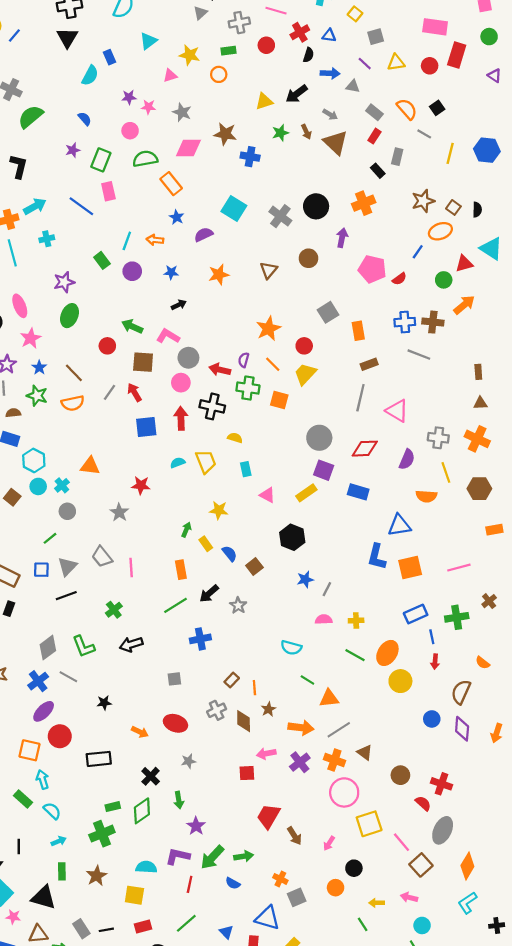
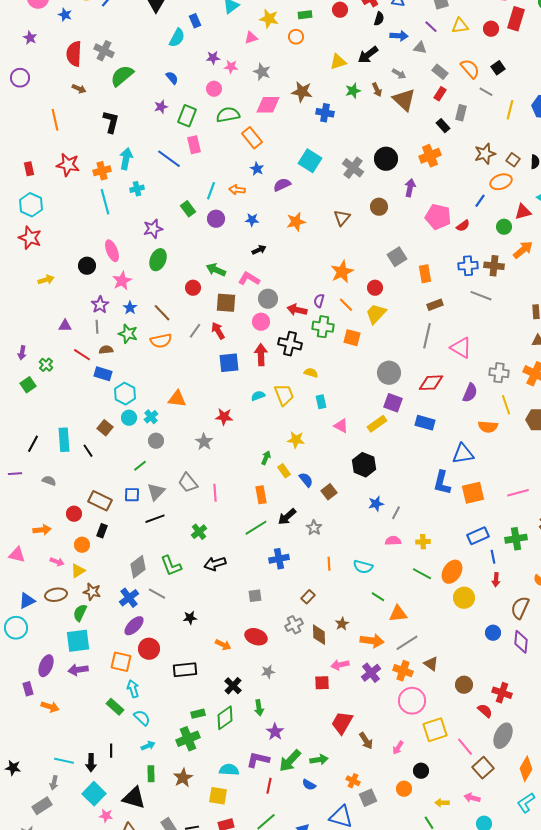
cyan arrow: (35, 206) -> (126, 159), turned -50
orange line: (254, 688) -> (329, 564), moved

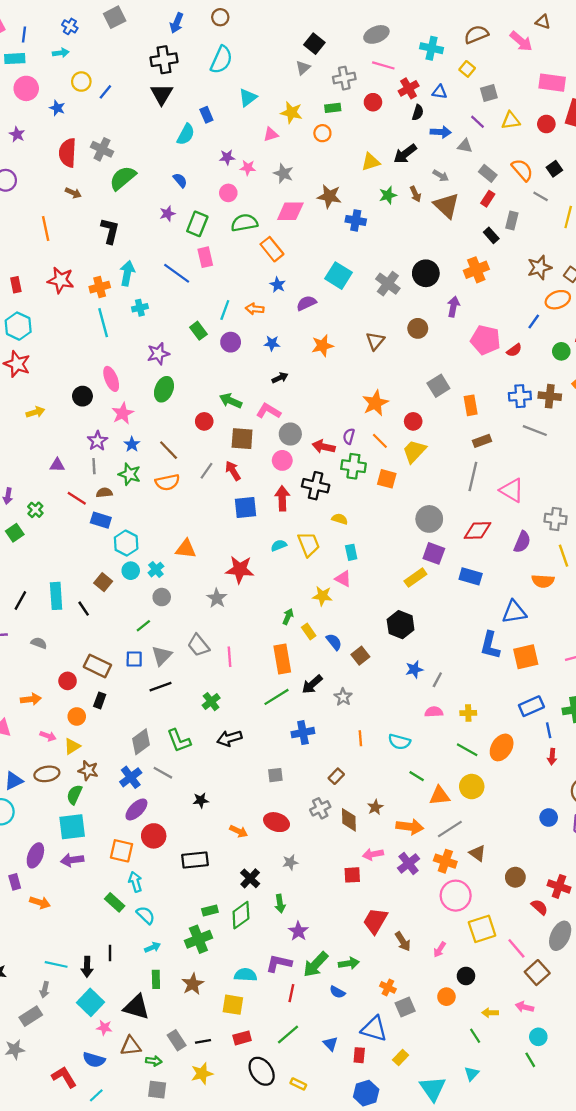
red star: (224, 417) -> (240, 570), size x1.4
pink triangle: (341, 426) -> (343, 579), moved
orange rectangle: (261, 495) -> (282, 659), size x1.4
yellow circle: (464, 598) -> (472, 787), moved

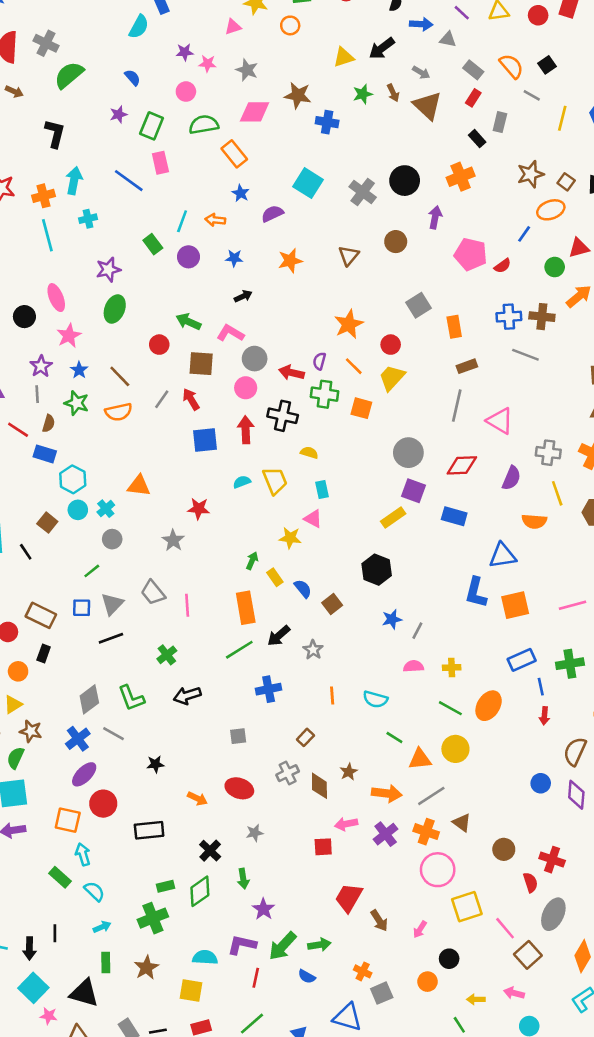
brown semicircle: (104, 493) -> (49, 423), turned 112
red star: (240, 570) -> (199, 509), size x0.7
red semicircle: (539, 907) -> (530, 882), turned 30

